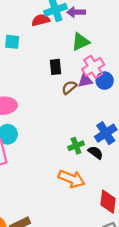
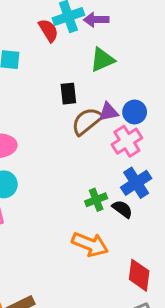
red semicircle: (41, 20) -> (48, 30), turned 72
pink cross: (93, 67) -> (127, 141), moved
brown semicircle: (69, 87) -> (87, 121), size x1.5

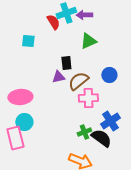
purple triangle: (108, 112) -> (58, 77), moved
pink cross: (127, 141) -> (88, 98), moved, turned 30
black semicircle: (122, 209) -> (101, 138), size x1.5

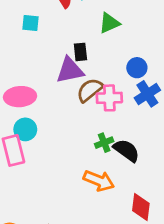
purple triangle: (58, 77) -> (70, 70), size x1.6
brown semicircle: (78, 81) -> (90, 90), moved
blue cross: (110, 121) -> (147, 94), moved

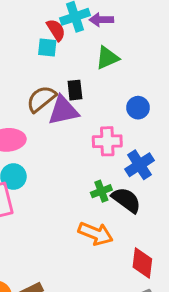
cyan square: (31, 23) -> (47, 48), moved
brown semicircle: (90, 90) -> (41, 99), moved
blue cross: (147, 94) -> (139, 165), moved

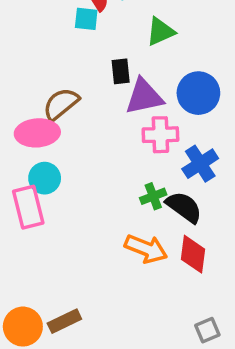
brown semicircle: (41, 99) -> (61, 104), moved
blue circle: (138, 108) -> (198, 93), size x1.5
purple triangle: (63, 111) -> (144, 97), moved
red diamond: (142, 263) -> (193, 254), moved

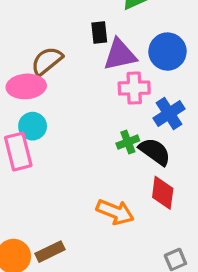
orange arrow: (146, 249) -> (115, 212), moved

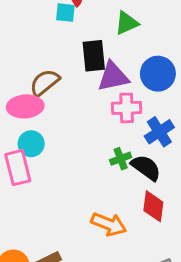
black rectangle: (99, 32) -> (94, 56), size x1.5

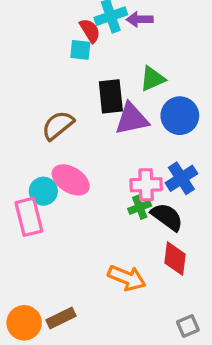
green triangle: (127, 23) -> (153, 79), moved
pink ellipse: (25, 106) -> (71, 180), moved, turned 36
pink cross: (127, 108) -> (146, 185), moved

